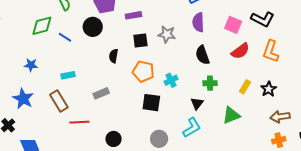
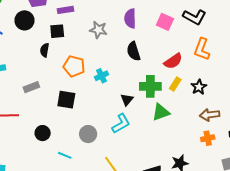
black square: (140, 41) -> (57, 31), moved
red semicircle: (240, 51) -> (173, 61), moved
green cross: (210, 83) -> (150, 86), moved, size x1.5
black square: (151, 103) -> (66, 100), moved

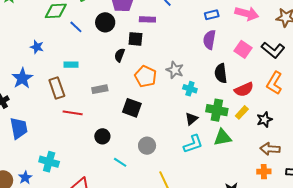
gray star: (98, 30) -> (175, 70), moved
black semicircle: (134, 51) -> (221, 73), moved
cyan cross: (101, 76) -> (190, 89), moved, turned 32
cyan L-shape: (121, 124) -> (193, 144), moved

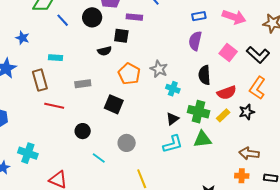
black semicircle: (120, 55) -> (105, 51), turned -128
black star: (264, 120) -> (247, 112), moved

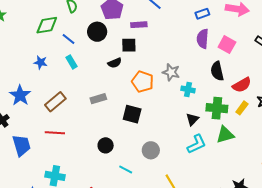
blue star: (22, 38) -> (41, 62), moved
pink square: (228, 53) -> (227, 45), moved
cyan rectangle: (55, 58) -> (72, 62), moved, turned 64
brown rectangle: (40, 80) -> (55, 102), turned 75
red line: (54, 106) -> (55, 133), moved

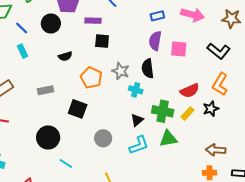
black square: (129, 45) -> (102, 41), moved
pink square: (227, 45) -> (179, 49), turned -30
black semicircle: (217, 71) -> (148, 68), moved
black circle: (106, 145) -> (48, 138), size x1.5
gray circle: (151, 150) -> (103, 138), moved

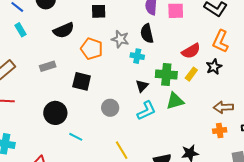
black semicircle: (65, 56) -> (64, 30), size x1.5

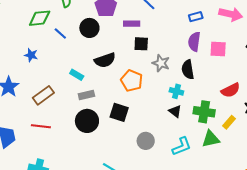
cyan rectangle: (21, 30) -> (77, 75), moved, turned -32
gray star: (120, 39) -> (161, 63), moved
yellow rectangle: (191, 74) -> (229, 122), moved
black triangle: (142, 86) -> (175, 111), moved, turned -40
black circle: (55, 113) -> (87, 121), moved

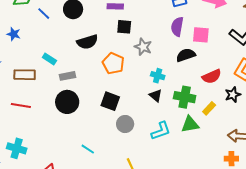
black semicircle: (188, 70) -> (186, 55), moved, turned 78
cyan rectangle: (77, 75) -> (49, 59), moved
brown rectangle: (43, 95) -> (25, 75), turned 35
black square: (119, 112) -> (110, 101), moved

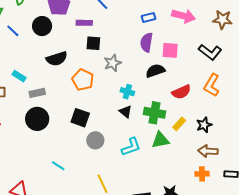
gray star: (143, 47) -> (113, 63), turned 30
black star: (233, 95) -> (204, 125), moved

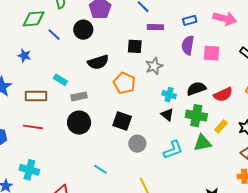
purple rectangle: (84, 23) -> (155, 27), moved
black semicircle: (155, 71) -> (196, 89), moved

